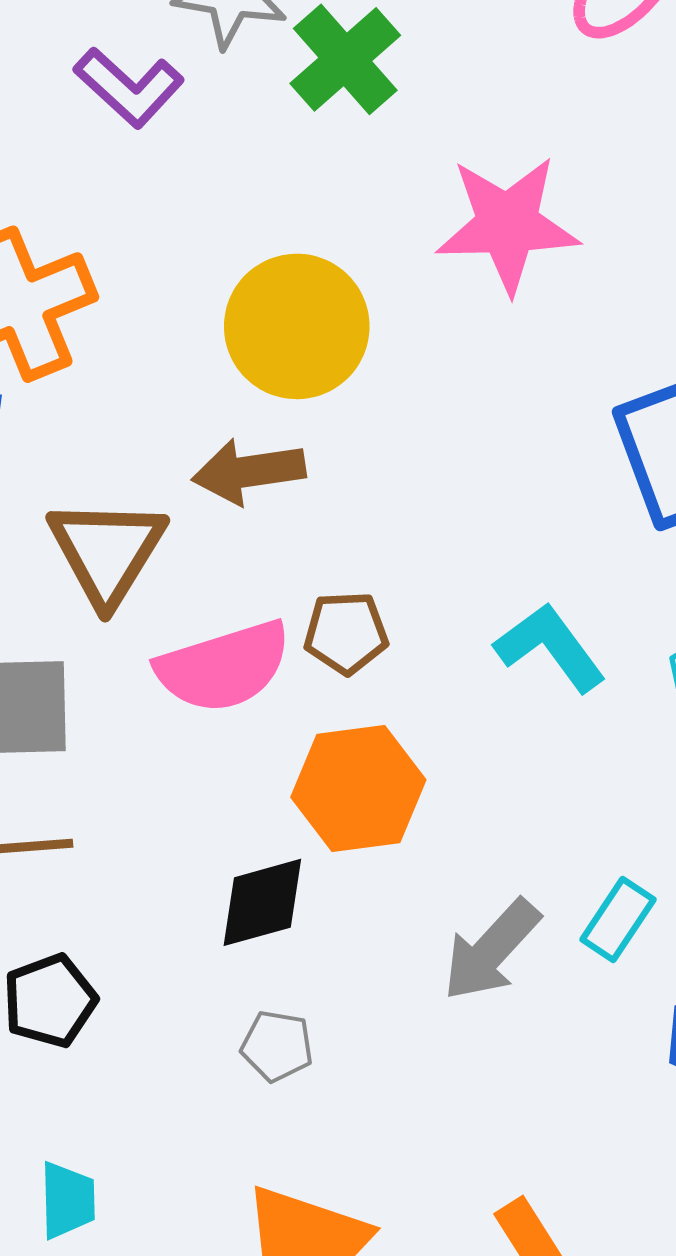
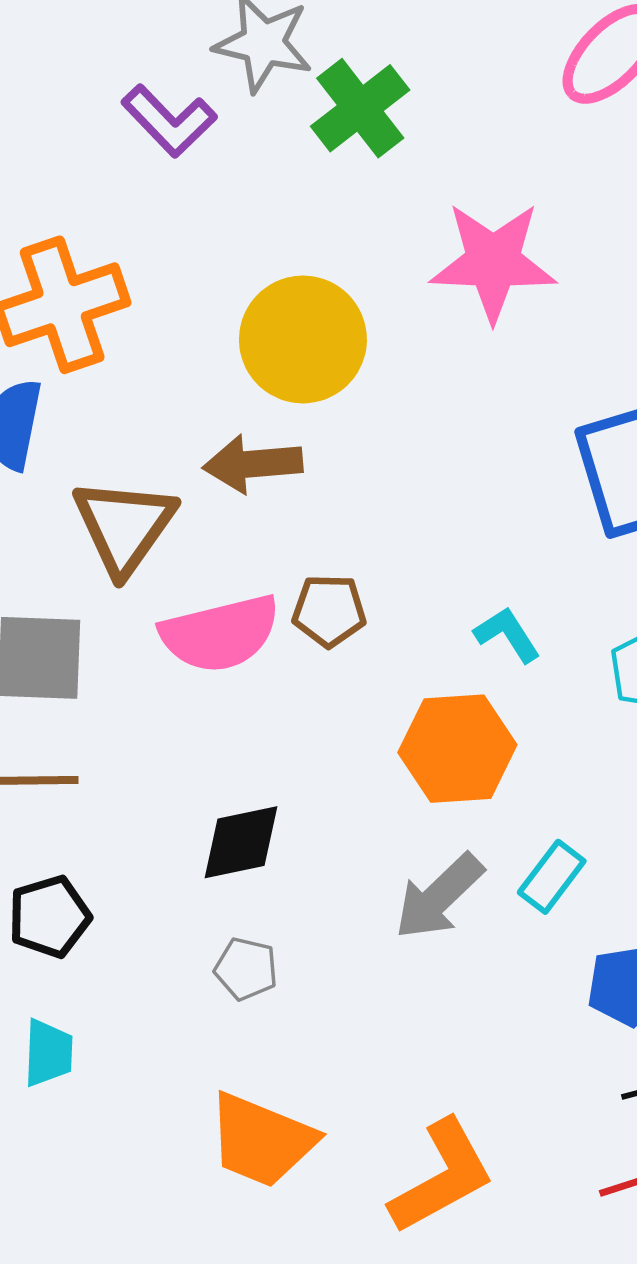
cyan L-shape: (550, 647) -> (507, 635), size x0.7
orange hexagon: (358, 789) -> (457, 749), moved
cyan trapezoid: (67, 1200) -> (48, 1053), moved

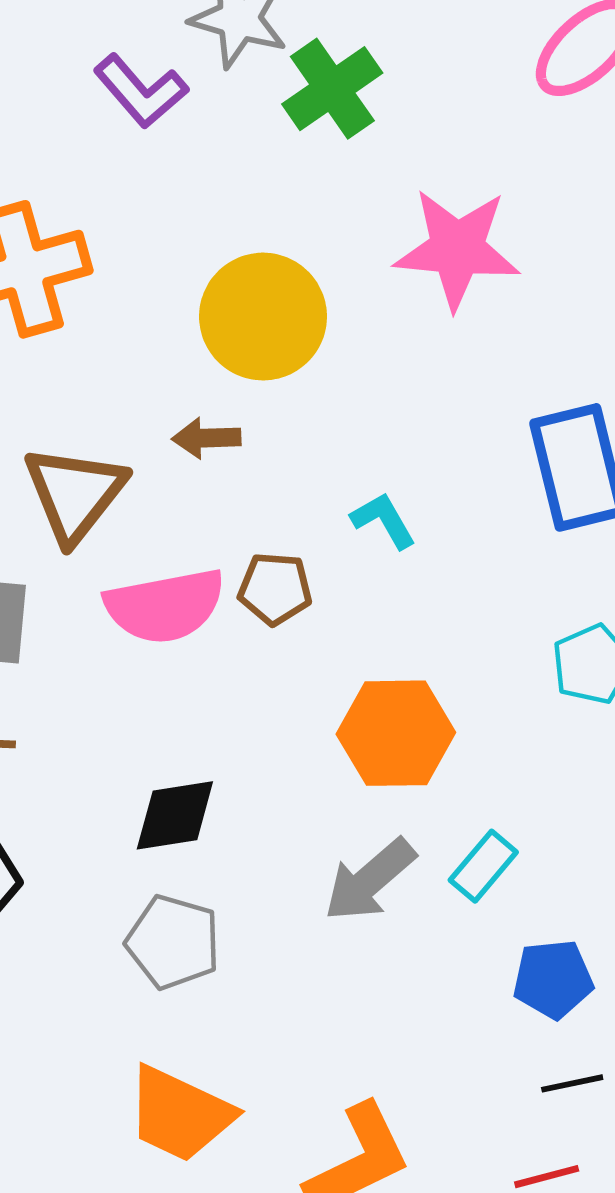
brown arrow: (253, 464) -> (206, 438), size x0.7
cyan L-shape: (507, 635) -> (383, 520), moved
gray pentagon: (246, 969) -> (173, 942), size x1.5

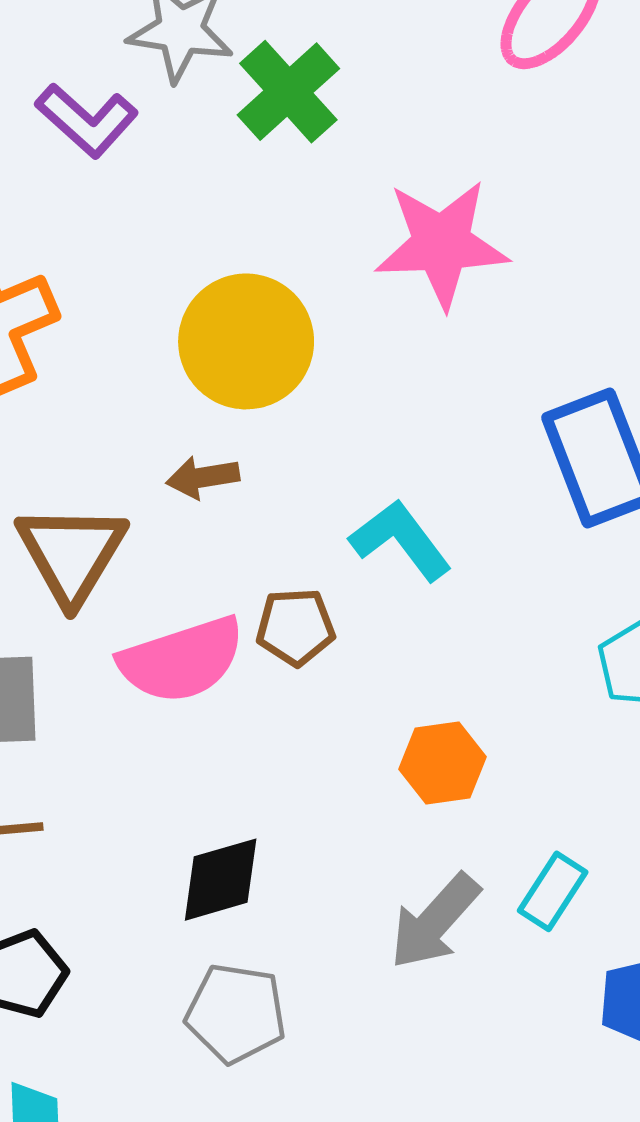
cyan L-shape: (383, 520) -> (401, 540), size x1.4
orange hexagon: (396, 733) -> (443, 763), size x0.7

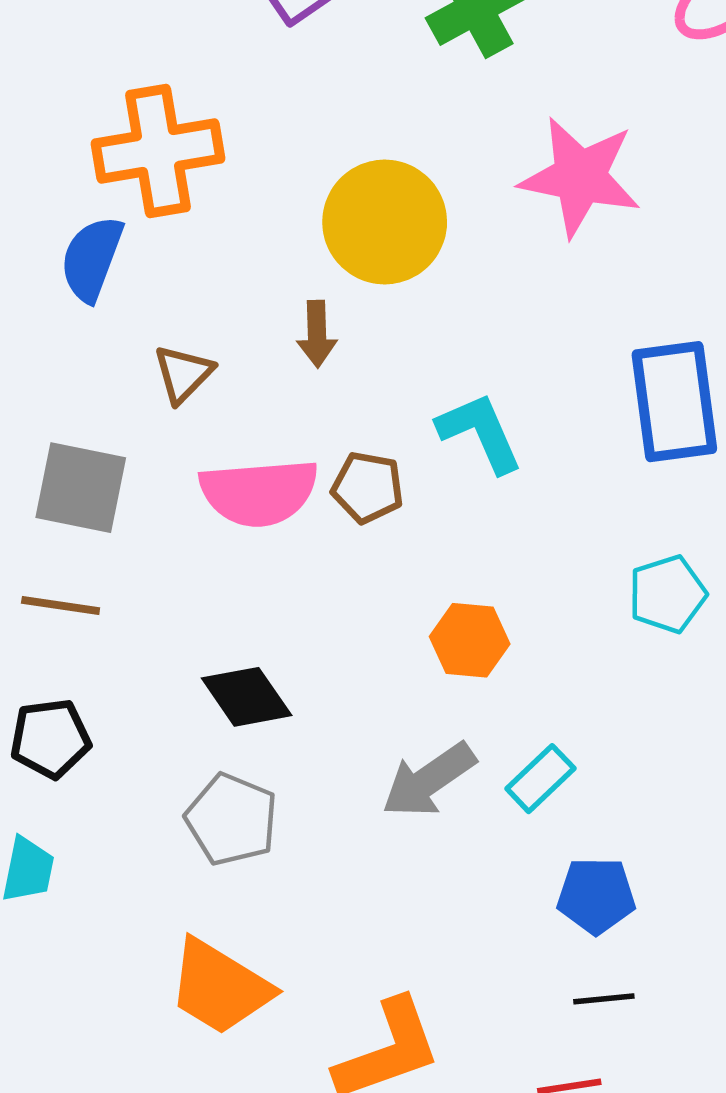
brown arrow: (203, 477) -> (317, 334), turned -96
brown triangle: (71, 554) -> (183, 374), size x0.6
black diamond: (221, 880) -> (247, 697), turned 58

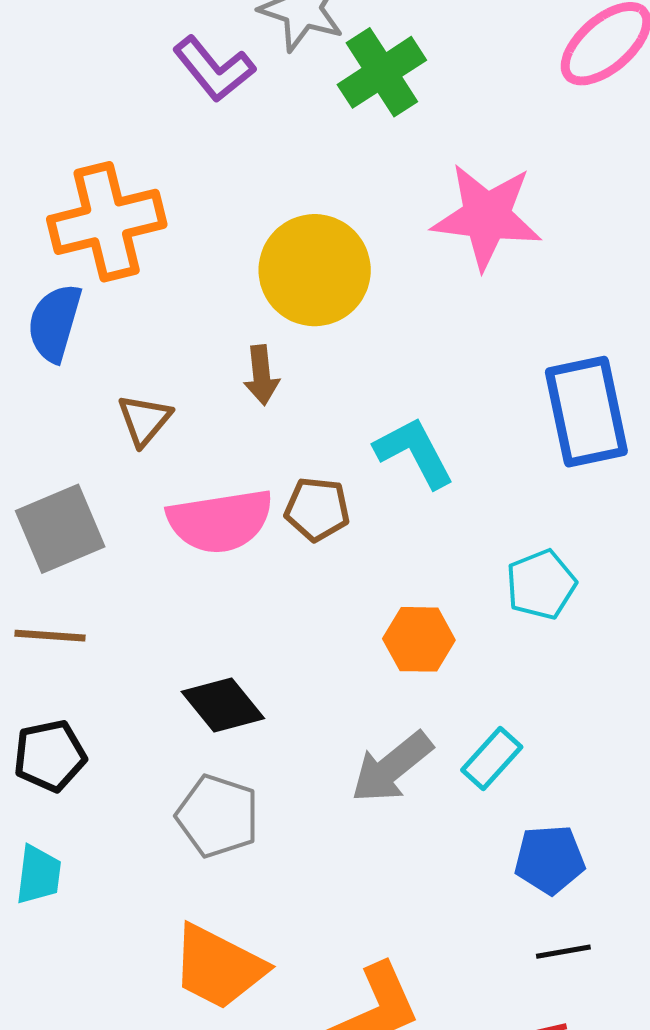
gray square: (81, 488) -> (60, 529), turned -30
cyan pentagon: (667, 594) -> (541, 585), moved

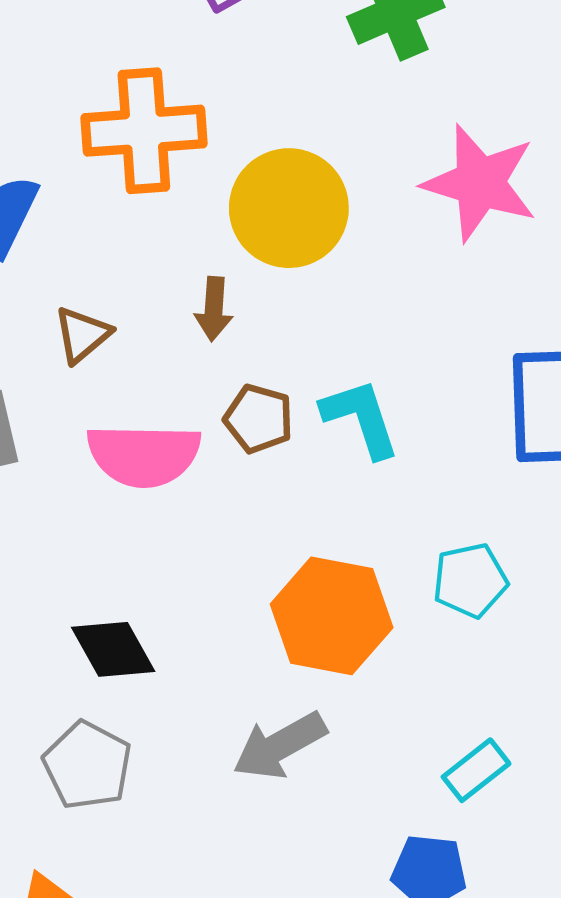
orange cross: (107, 222) -> (144, 131), moved
brown pentagon: (317, 509) -> (259, 419), moved
orange hexagon: (419, 639) -> (332, 616), size x1.6
cyan rectangle: (492, 758) -> (476, 770), moved

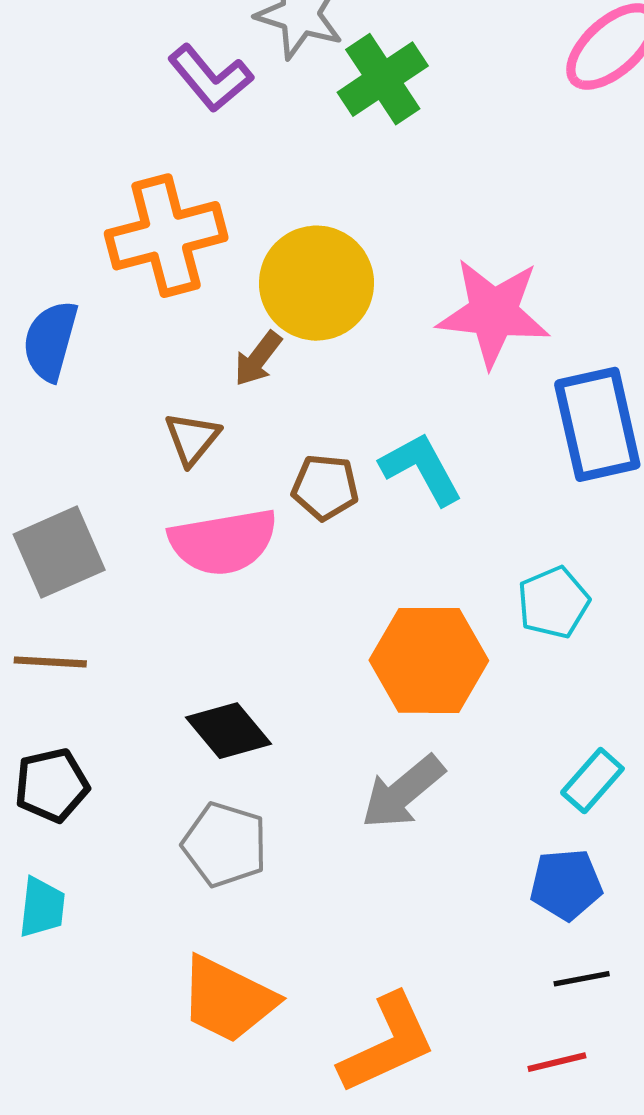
pink star: (480, 183) -> (493, 313), moved
brown arrow: (214, 309) -> (258, 359), moved, turned 44
brown triangle: (82, 335) -> (192, 439), moved

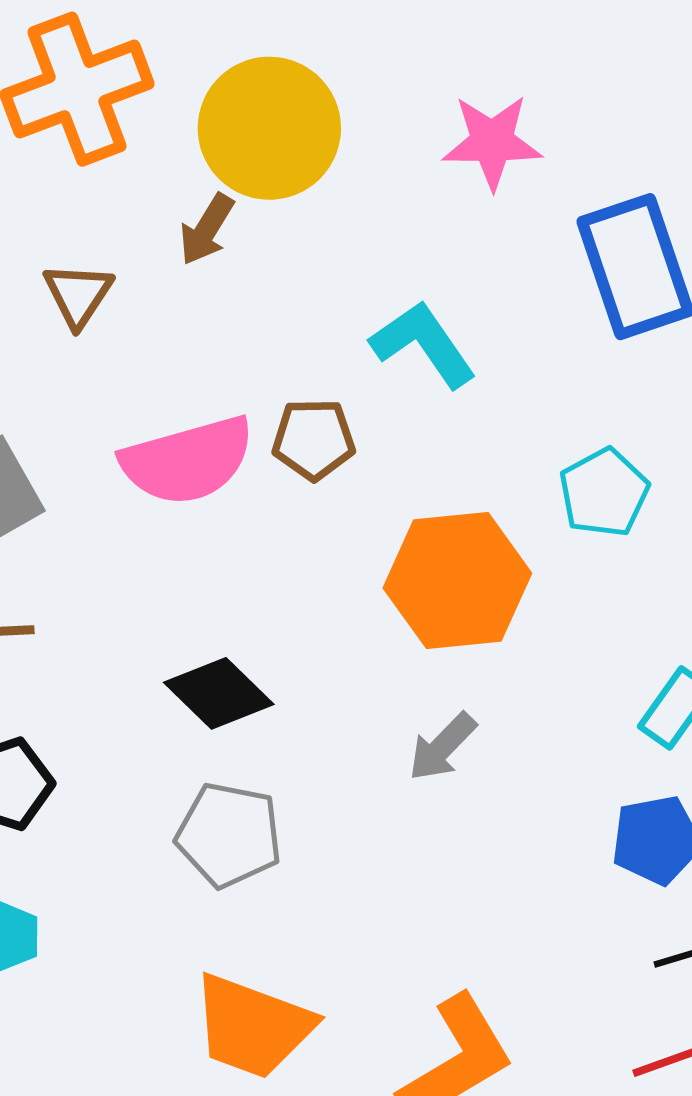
pink star: (493, 313) -> (492, 142), size x0.7
brown triangle: (192, 439) -> (78, 295), moved
brown pentagon: (325, 487) -> (314, 439), moved
gray arrow: (403, 792) -> (442, 747), size x0.7

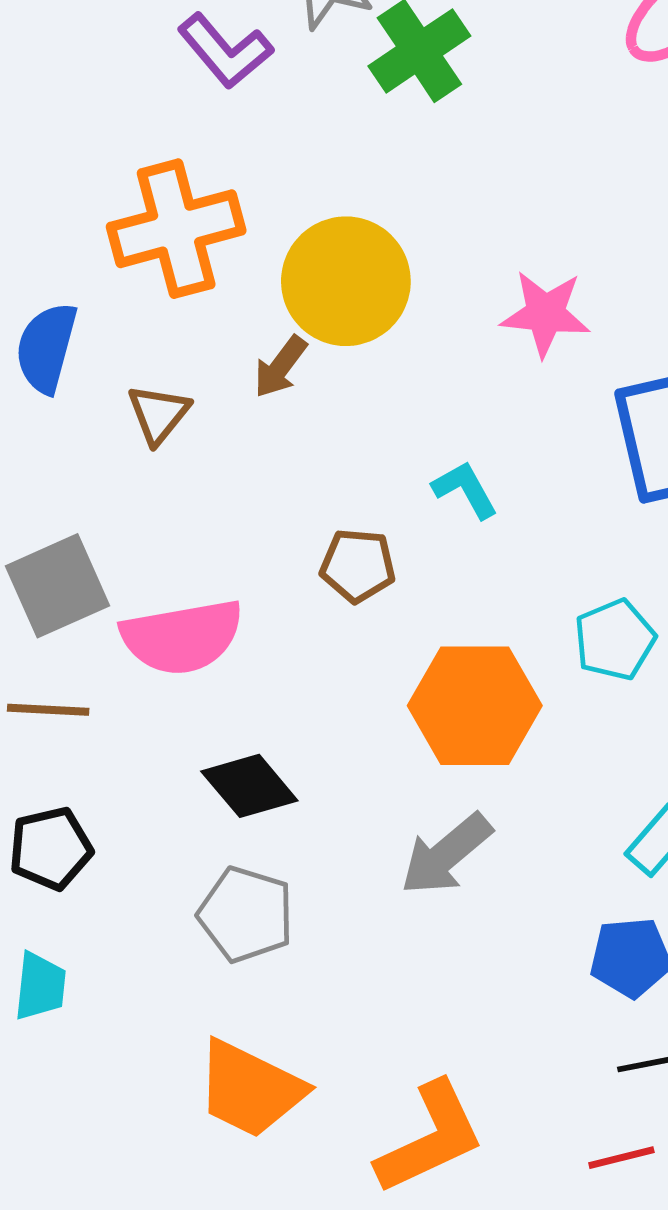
cyan L-shape: (423, 344) -> (465, 490), size x0.7
pink semicircle: (188, 461) -> (182, 637), moved
gray arrow: (442, 747) -> (446, 854), size x1.4

